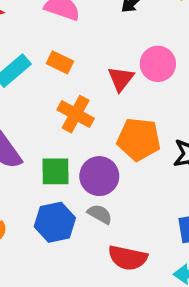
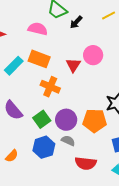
orange rectangle: (60, 62) -> (39, 59), size x1.5
orange pentagon: (139, 139) -> (95, 121), moved
green square: (55, 171) -> (42, 119), turned -30

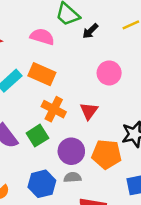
red triangle: (73, 65) -> (89, 111), moved
green square: (42, 119) -> (37, 136), moved
gray semicircle: (68, 141) -> (72, 177), turned -32

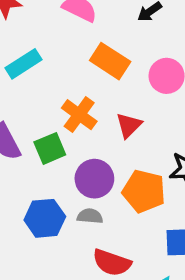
orange rectangle: (42, 74) -> (110, 61), moved

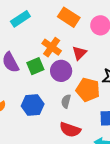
purple circle: (94, 179) -> (61, 71), moved
gray semicircle: (90, 216) -> (66, 101), moved, turned -80

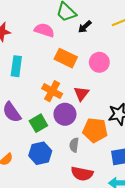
cyan rectangle: (20, 19) -> (16, 66), turned -42
green square: (35, 66) -> (38, 123), moved

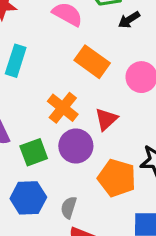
gray semicircle: (74, 145) -> (69, 207), moved

